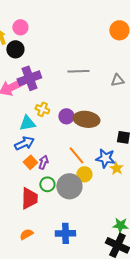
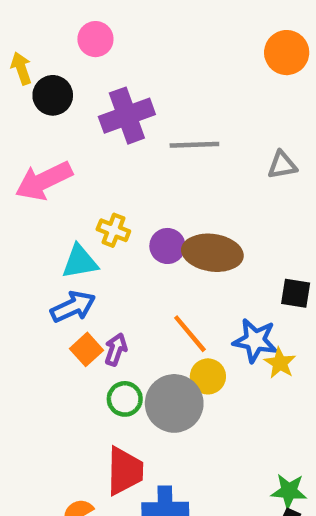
pink circle: (20, 27) -> (95, 39), moved
purple cross: (29, 78) -> (127, 116), moved
red trapezoid: (29, 198) -> (125, 471), moved

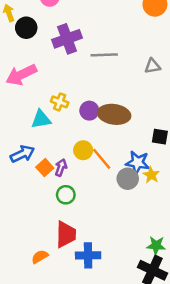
blue arrow: (73, 307) -> (22, 154), moved
yellow circle: (208, 376) -> (83, 150), moved
gray circle: (174, 403) -> (128, 179), moved, size x0.7

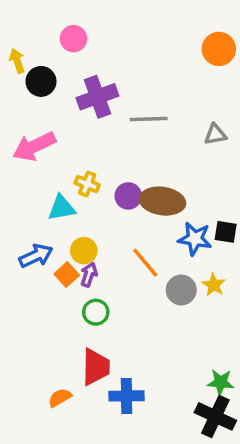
yellow circle: (83, 150) -> (84, 251), moved
blue star: (138, 163) -> (195, 239), moved

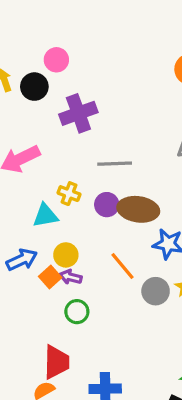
black circle: (41, 81) -> (34, 87), moved
gray line: (149, 119) -> (115, 164), moved
purple arrow: (89, 275) -> (71, 277), turned -95
red trapezoid: (96, 367) -> (56, 362), moved

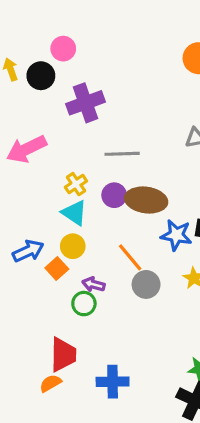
yellow cross: (69, 194) -> (76, 184), turned 35
cyan triangle: (45, 216) -> (74, 213), moved, turned 44
purple arrow: (71, 277) -> (93, 284), moved
gray circle: (156, 291) -> (146, 284), moved

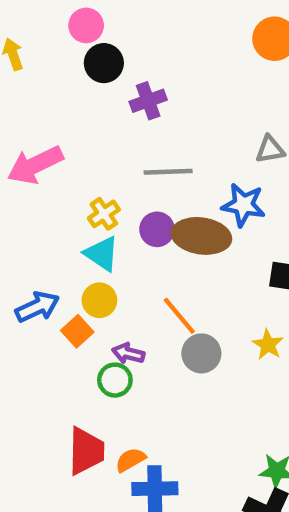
black circle: (41, 76) -> (104, 63), moved
purple cross: (86, 103) -> (148, 101), moved, size x0.7
blue star: (176, 235) -> (243, 205), moved
orange semicircle: (50, 383) -> (130, 460), moved

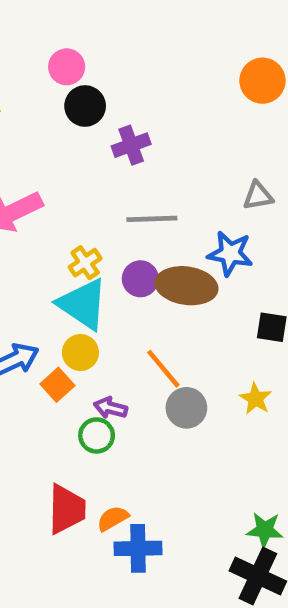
cyan triangle: (102, 254) -> (83, 304), size x1.4

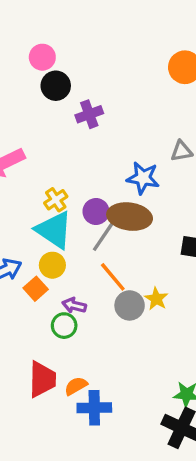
gray line: (152, 219) -> (104, 235), moved, turned -54
blue star: (230, 253) -> (143, 178), moved
yellow star: (256, 399) -> (156, 299), moved

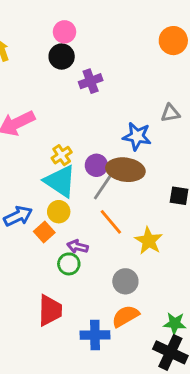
pink circle: (42, 57) -> (64, 32), moved
yellow star: (156, 299) -> (149, 241), size x1.4
gray circle: (130, 305) -> (125, 281), moved
orange semicircle: (76, 386) -> (125, 316), moved, size x1.4

